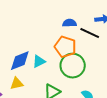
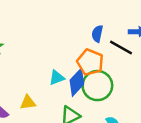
blue semicircle: (69, 23) -> (97, 34), turned -80
blue diamond: (20, 61) -> (77, 82), moved, turned -30

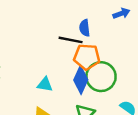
black line: (121, 47) -> (71, 40), moved
cyan triangle: (57, 78) -> (45, 84), moved, turned 49

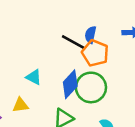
orange pentagon: (87, 57) -> (95, 53), moved

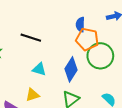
black line: (73, 42) -> (31, 38), moved
green circle: (91, 87) -> (100, 56), moved

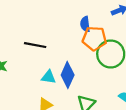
blue diamond: (71, 69) -> (68, 75), moved

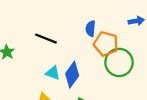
blue semicircle: (85, 24) -> (91, 29), moved

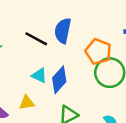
blue semicircle: (91, 29) -> (63, 31), moved, size x1.5

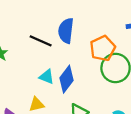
orange pentagon: (98, 52) -> (103, 48), turned 30

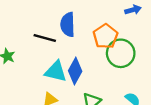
cyan triangle: (47, 77) -> (56, 71), size x1.5

